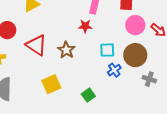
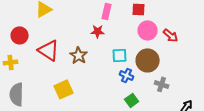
blue cross: (114, 70) -> (127, 75), turned -32
green square: (88, 95) -> (132, 100), moved

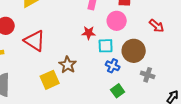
pink circle: (148, 30) -> (117, 21), moved
red star: (98, 31) -> (89, 33), moved
brown star: (79, 55) -> (68, 65), moved

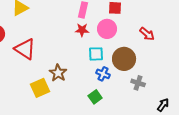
red star: (89, 33) -> (82, 30), moved
green square: (118, 91) -> (95, 97), moved

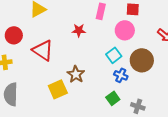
red star: (82, 30) -> (79, 30), moved
cyan square: (96, 54) -> (114, 55), turned -35
gray cross: (138, 83) -> (138, 106), moved

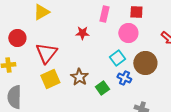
red triangle: (43, 50) -> (46, 53), turned 35
yellow square: (58, 89) -> (50, 79), moved
green square: (113, 98) -> (102, 88), moved

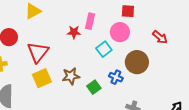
pink rectangle: (104, 14) -> (90, 21), moved
cyan square: (117, 58) -> (104, 49), moved
brown star: (79, 77) -> (71, 76), turned 30

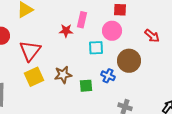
cyan square: (104, 49) -> (96, 48), turned 35
green square: (94, 87) -> (86, 86), turned 32

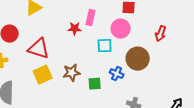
red arrow: (152, 36) -> (161, 34), turned 70
red triangle: (30, 51) -> (39, 49), turned -50

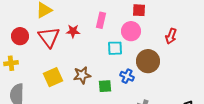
red star: (75, 29) -> (73, 31), moved
red triangle: (39, 49) -> (49, 37), moved, turned 35

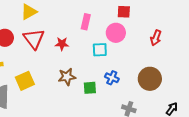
red star: (73, 31) -> (62, 44), moved
brown circle: (148, 61) -> (150, 79), moved
yellow square: (53, 77) -> (25, 81), moved

